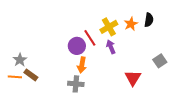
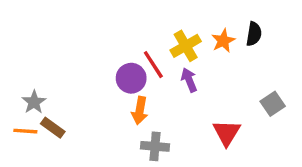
gray cross: (76, 84) -> (155, 146), moved

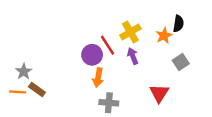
orange star: (223, 41) -> (164, 36), moved
gray square: (273, 104) -> (181, 62), moved

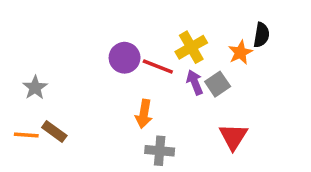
red line: (108, 45) -> (158, 67), turned -36
purple circle: (92, 55) -> (125, 58), moved
gray square: (181, 62) -> (218, 84), moved
gray star: (24, 72) -> (35, 88), moved

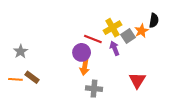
purple circle: (125, 58) -> (82, 52), moved
gray square: (218, 84) -> (128, 36), moved

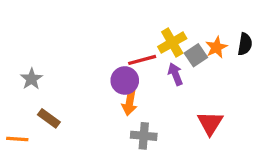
black semicircle: (154, 20) -> (245, 44), moved
red line: (93, 39) -> (142, 60), turned -36
orange line: (15, 79) -> (17, 139), moved

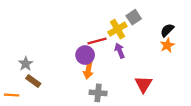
black semicircle: (245, 44) -> (167, 30), turned -144
orange star: (216, 47) -> (167, 45), moved
gray square: (196, 55) -> (134, 17), moved
gray star: (31, 79) -> (26, 64), moved

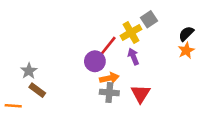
red line: (97, 41) -> (108, 46), turned -36
orange arrow: (88, 70) -> (109, 78), moved, turned -112
red triangle: (143, 84) -> (141, 94), moved
gray cross: (98, 93) -> (109, 93), moved

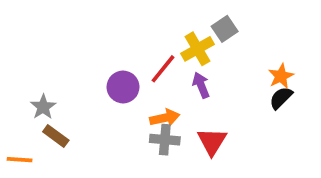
black semicircle: (186, 34) -> (281, 98), moved
purple circle: (95, 61) -> (123, 87), moved

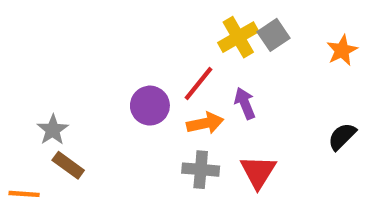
yellow cross: (197, 49) -> (238, 37), moved
orange star: (281, 76) -> (342, 50), moved
black semicircle: (281, 98) -> (342, 136), moved
orange arrow: (165, 118) -> (205, 123), moved

